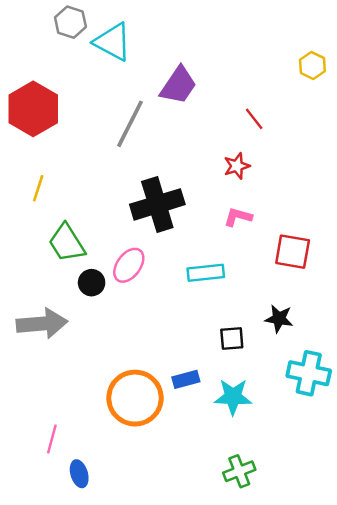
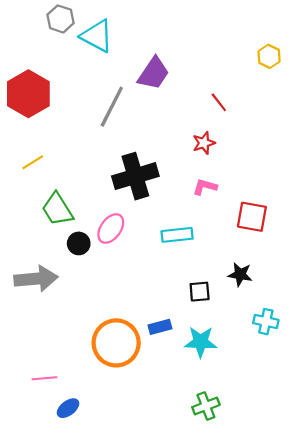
yellow line: (38, 188) -> (33, 162), turned 40
cyan cross: (309, 373) -> (266, 322), size x0.7
pink line: (52, 439) -> (44, 378), turned 70
blue ellipse: (79, 474) -> (68, 408), turned 70

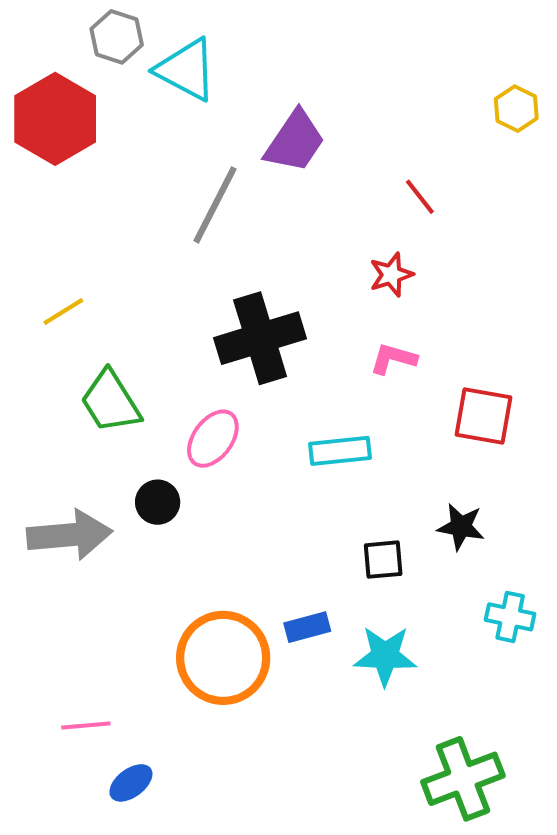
red hexagon: (28, 94) -> (55, 119), moved
black circle: (79, 243) -> (158, 502), moved
green cross: (206, 406) -> (463, 779), moved, size x1.5

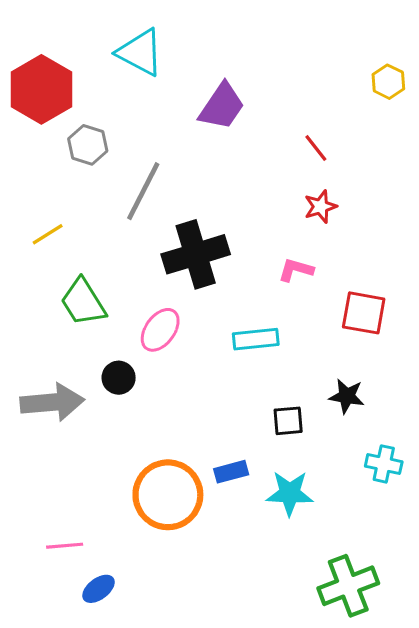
gray hexagon: (117, 37) -> (88, 145), moved
gray line: (215, 205) -> (143, 191), moved
red star: (391, 275) -> (320, 207), moved

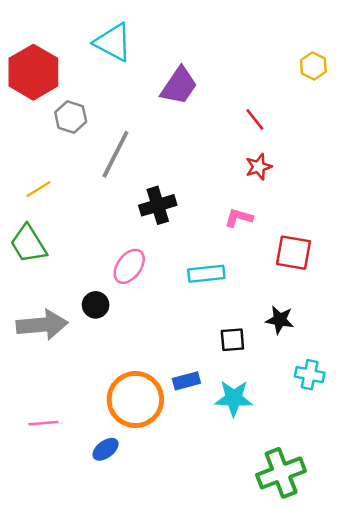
black cross: (196, 254) -> (158, 205), size x0.7
green trapezoid: (83, 302) -> (28, 244), moved
pink line: (65, 546) -> (43, 423), moved
blue ellipse: (99, 589) -> (106, 449), moved

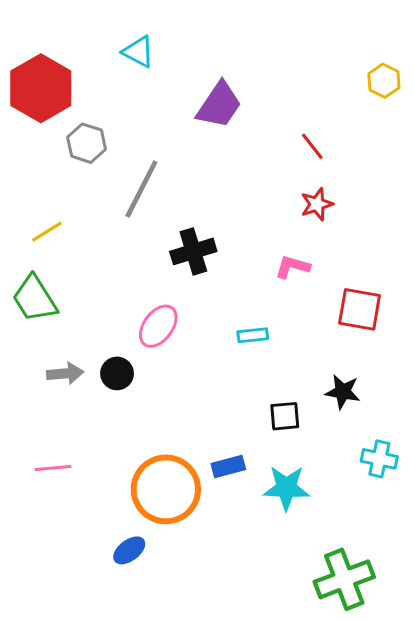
cyan triangle: (113, 42) -> (138, 52), size x0.7
cyan rectangle: (206, 274) -> (253, 335), size x0.7
gray arrow: (42, 325) -> (65, 373), moved, size x0.6
pink line: (43, 423) -> (53, 468), moved

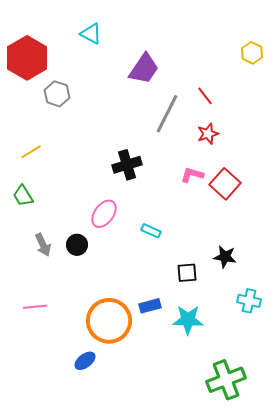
gray line: (141, 189) -> (167, 114), moved
green trapezoid: (35, 299) -> (23, 196), size x0.7
red square: (360, 309) -> (225, 184), moved, turned 32
cyan rectangle: (253, 335) -> (151, 231), moved, turned 30
gray arrow: (65, 373) -> (43, 245), turned 70

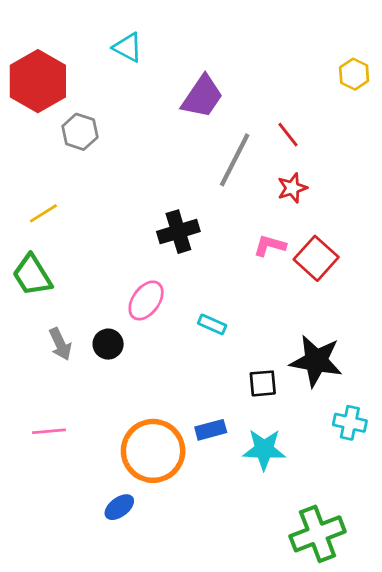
green trapezoid: (23, 196) -> (32, 275), size x1.4
black star: (225, 257) -> (316, 361), size x1.6

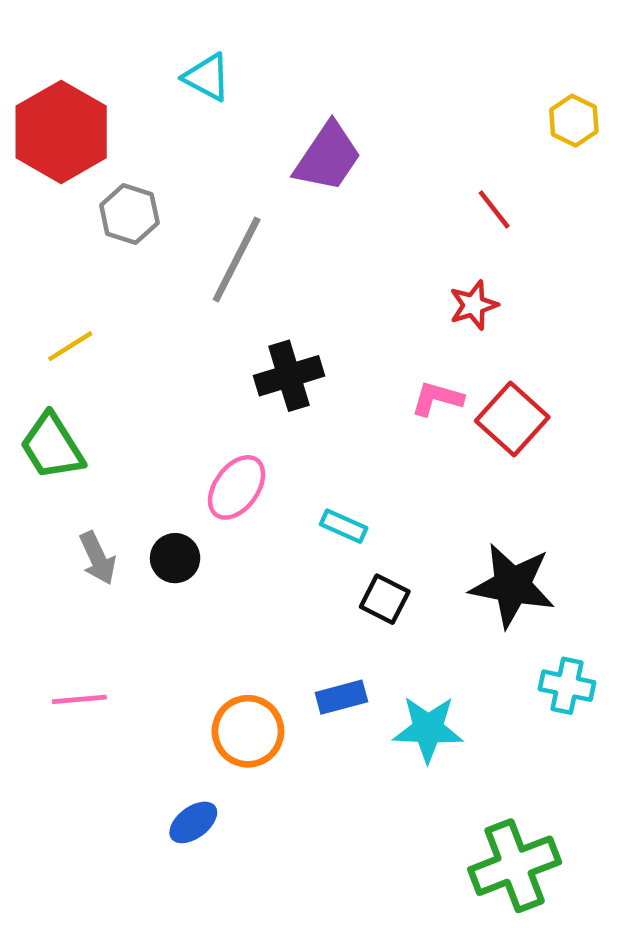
red line: (288, 135) -> (494, 209), moved
gray line: (235, 160) -> (237, 260), moved
black square: (263, 383) -> (385, 599), moved, turned 32
orange circle: (153, 451) -> (248, 731), size x0.7

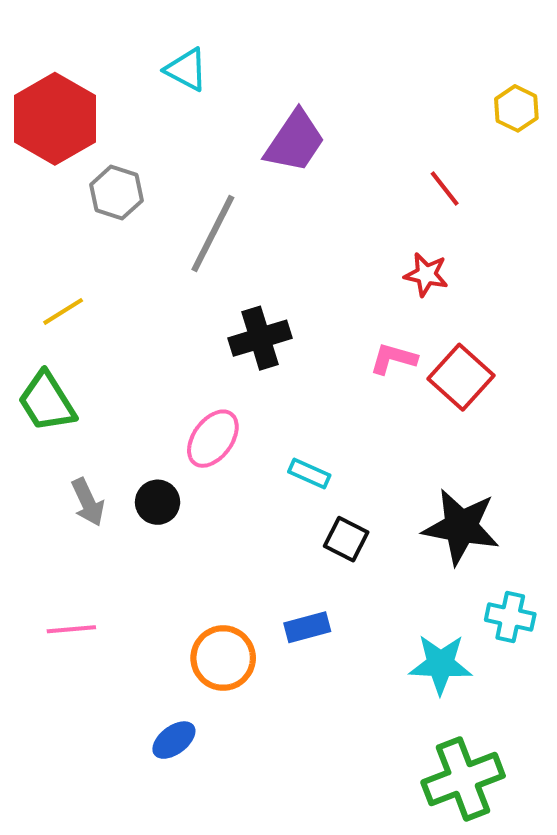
red star: (474, 305) -> (426, 275), turned 30
cyan star: (428, 729) -> (440, 664), moved

